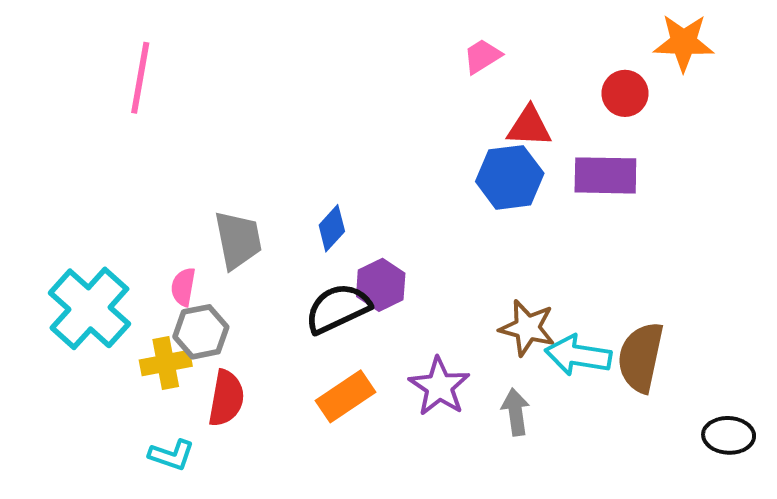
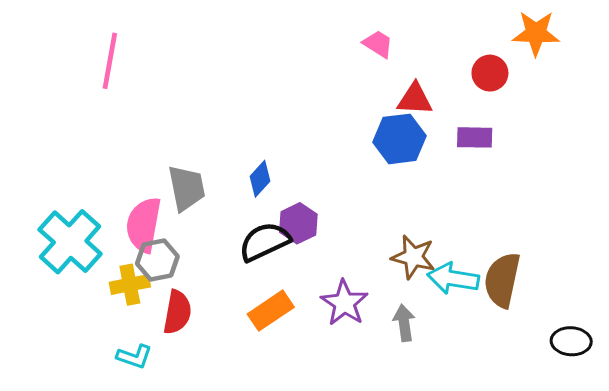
pink trapezoid: (482, 56) -> (378, 44), turned 64
purple rectangle: (605, 175) -> (475, 137), size x0.7
pink semicircle: (183, 287) -> (144, 225), size x1.8

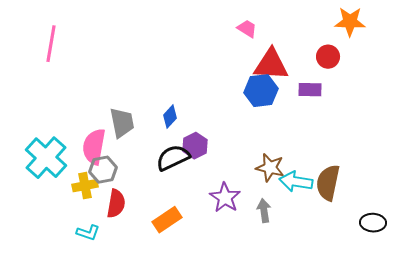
pink line: (110, 61) -> (51, 44), moved
red circle: (490, 73) -> (328, 57), moved
red triangle: (415, 99) -> (271, 65), size x1.5
orange rectangle: (271, 311) -> (167, 220), moved

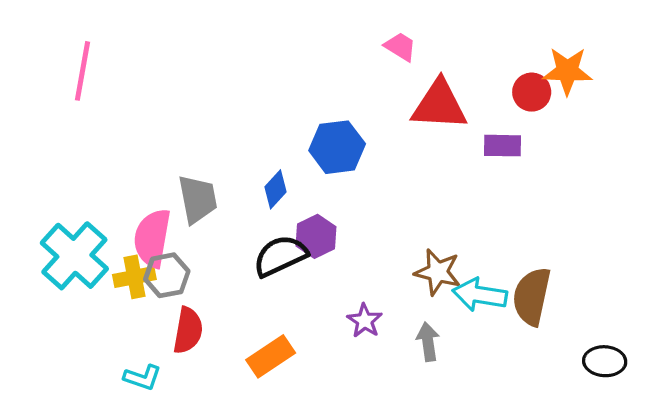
orange star: (350, 22) -> (567, 71), moved
blue hexagon: (261, 91) -> (337, 147), moved
yellow cross: (85, 186) -> (134, 277), moved
purple star: (225, 198) -> (365, 321), size x0.7

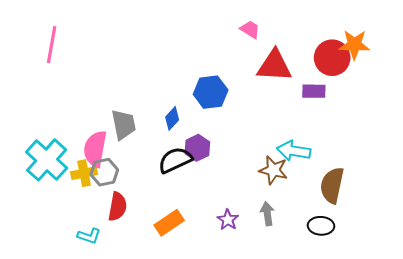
red circle: (532, 92) -> (332, 58), size x1.5
cyan arrow: (480, 295) -> (294, 151), moved
purple star: (365, 321) -> (228, 220), moved
black ellipse: (605, 361) -> (321, 226), moved

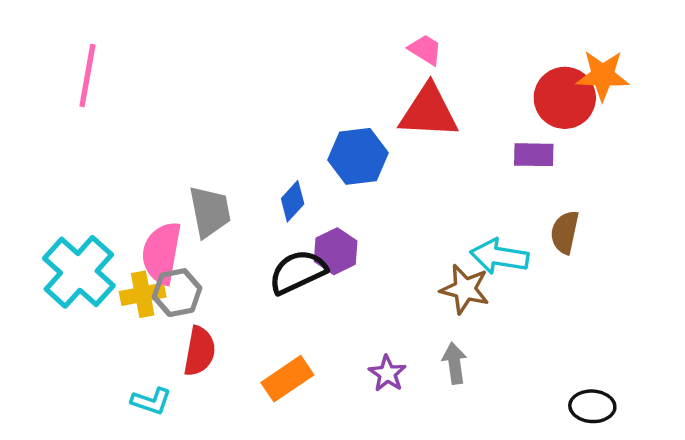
red triangle: (274, 66) -> (429, 112), moved
brown semicircle: (332, 185) -> (565, 232), moved, size x0.7
black ellipse: (321, 226) -> (592, 406), moved

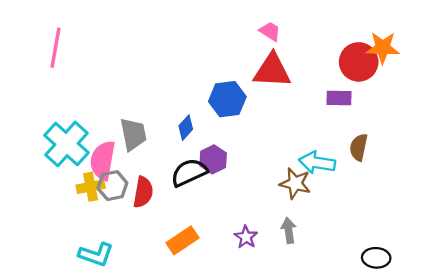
cyan cross: (79, 272) -> (66, 144), moved
red semicircle: (199, 351) -> (143, 192), moved
cyan L-shape: (151, 401) -> (96, 255), size x1.4

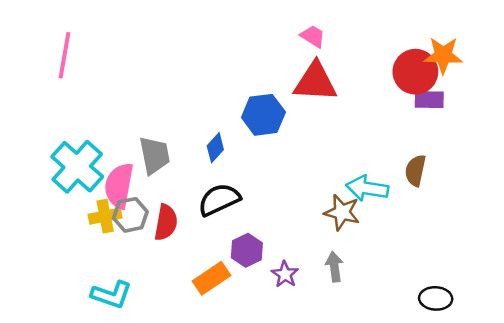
purple rectangle: (339, 98) -> (429, 100), moved
purple hexagon: (213, 159) -> (247, 250), moved

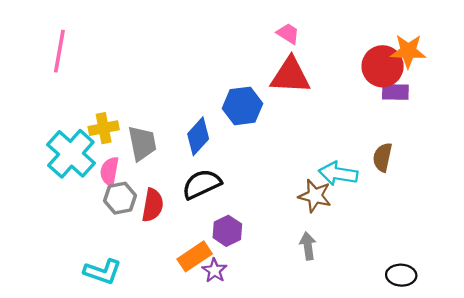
blue diamond: (215, 148) -> (198, 136), size x1.4
pink semicircle: (119, 186) -> (109, 171), size x0.7
yellow cross: (105, 216) -> (104, 128), moved
purple star: (285, 274) -> (214, 270), moved

